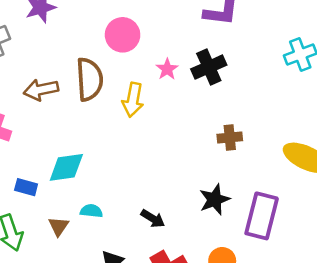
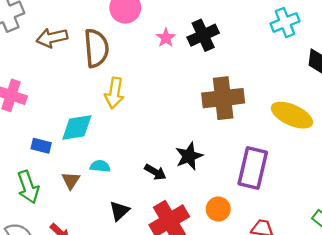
brown arrow: (41, 90) -> (52, 38), moved
yellow arrow: (133, 100) -> (114, 93), moved
brown cross: (230, 137) -> (223, 98), size x1.8
black star: (215, 200) -> (189, 156), moved

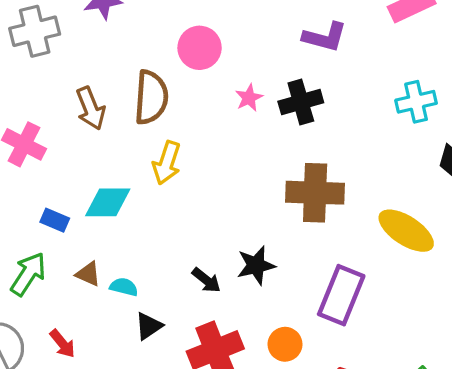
brown arrow: (52, 38) -> (91, 108), moved, turned -108
cyan semicircle: (100, 166) -> (124, 287), moved
brown triangle: (71, 180) -> (88, 274), turned -48
green arrow: (28, 187) -> (28, 274), turned -136

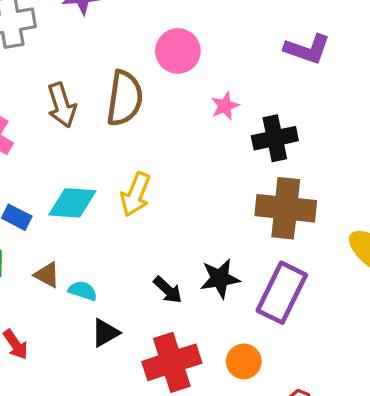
black cross: (301, 102) -> (275, 138), moved
yellow arrow: (167, 163) -> (136, 194), moved
purple rectangle: (341, 295) -> (282, 293), moved

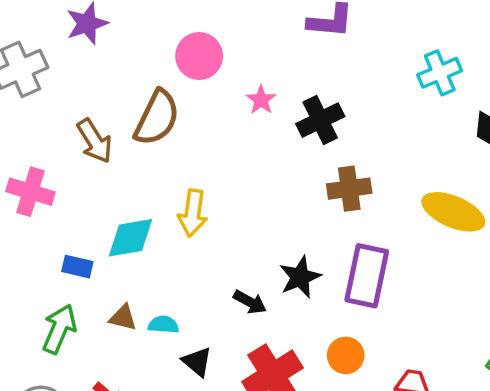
brown semicircle: (125, 98) -> (157, 118), turned 32
brown cross: (286, 208) -> (349, 189), size x0.7
black triangle: (105, 333) -> (197, 362), turned -36

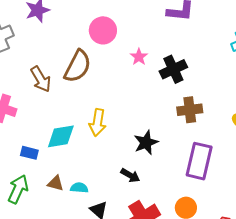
black star: (300, 277) -> (146, 143), moved

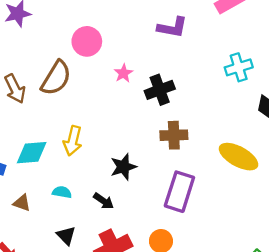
cyan semicircle: (79, 188) -> (62, 192), moved

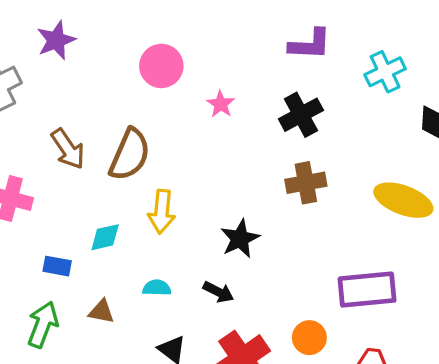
purple L-shape: (172, 27) -> (310, 44), moved
brown semicircle: (56, 78) -> (130, 155), moved
black cross: (160, 90) -> (301, 115), moved
cyan diamond: (32, 153) -> (105, 237), size x0.7
purple rectangle: (179, 192) -> (367, 290), moved, turned 75

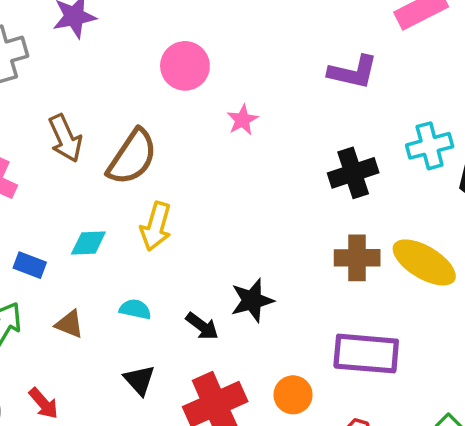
cyan cross: (385, 72) -> (430, 146), moved
black cross: (301, 115) -> (353, 173), moved
brown cross: (306, 183) -> (357, 258), moved
black star: (240, 239) -> (252, 300), moved

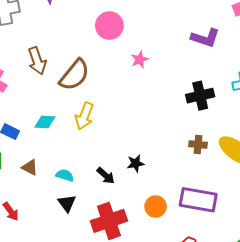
brown cross: (357, 258) -> (198, 145), size x0.7
black star: (252, 300) -> (136, 163), size x0.7
cyan semicircle: (135, 309) -> (65, 175), moved
orange circle: (293, 395) -> (156, 206), moved

